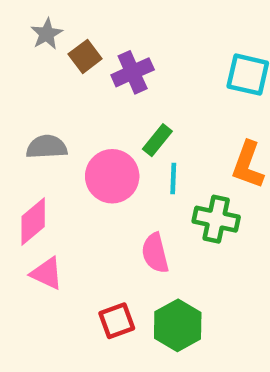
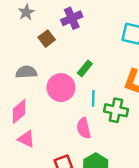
brown square: (85, 56) -> (47, 39), moved
purple cross: (133, 72) -> (72, 18), moved
cyan line: (173, 178) -> (93, 98), moved

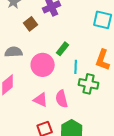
cyan line: (93, 98) -> (76, 67), moved
pink triangle: (26, 139) -> (41, 100), moved

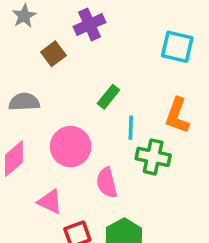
pink circle: (43, 65) -> (71, 147), moved
pink triangle: (41, 100) -> (50, 202), moved

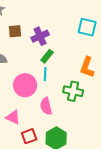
purple cross: (90, 24) -> (40, 36), moved
brown square: (53, 54) -> (15, 31), turned 32
cyan line: (131, 128) -> (45, 74), moved

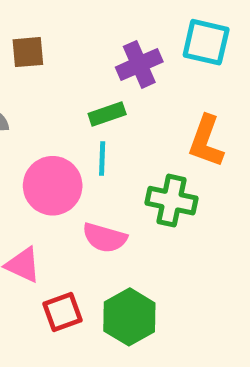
purple cross: (40, 36) -> (139, 64), moved
green rectangle: (47, 56) -> (107, 114), turned 32
pink semicircle: (46, 106) -> (105, 238), turned -60

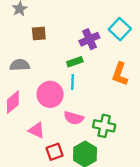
cyan square: (206, 42) -> (120, 29), turned 30
green cross: (171, 201) -> (104, 126), moved

